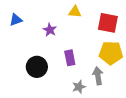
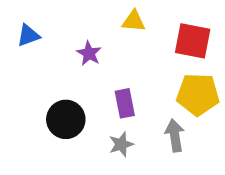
gray star: (79, 87) -> (121, 144), moved

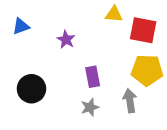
yellow triangle: (134, 21) -> (114, 14), moved
black circle: (66, 119) -> (31, 89), moved

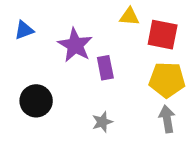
purple star: (66, 40) -> (75, 45), size x1.6
purple rectangle: (93, 77) -> (105, 68), moved
gray arrow: (130, 101) -> (167, 119), moved

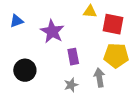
purple rectangle: (105, 68) -> (73, 57), moved
gray arrow: (167, 119) -> (99, 78), moved

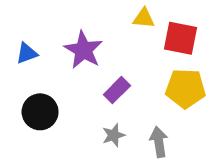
blue triangle: (17, 21) -> (27, 53), moved
purple rectangle: (73, 57) -> (117, 90), turned 56
gray arrow: (99, 78) -> (159, 142), moved

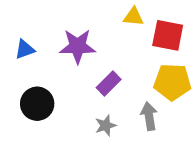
purple star: (84, 50) -> (78, 46), turned -30
gray arrow: (159, 142) -> (149, 116), moved

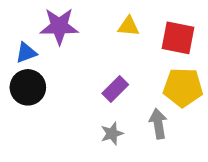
yellow triangle: (134, 17) -> (129, 26), moved
purple star: (78, 46) -> (59, 26), moved
black circle: (37, 104) -> (28, 87), moved

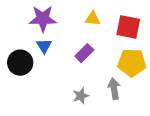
blue triangle: (26, 53) -> (44, 46), moved, turned -42
purple rectangle: (115, 89) -> (84, 53), moved

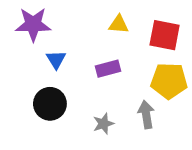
purple star: (43, 19) -> (33, 24), moved
purple rectangle: (84, 53) -> (108, 69), turned 30
black circle: (20, 63) -> (50, 104), moved

